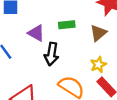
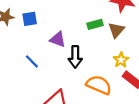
green rectangle: (67, 25) -> (95, 24), moved

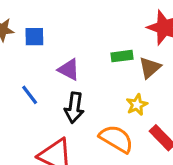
black arrow: (75, 57) -> (74, 108), moved
yellow star: (121, 60) -> (137, 105), moved

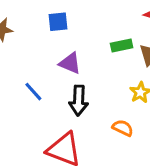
blue square: (34, 37) -> (58, 22), moved
orange semicircle: (116, 139) -> (123, 128), size x0.6

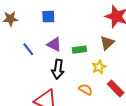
green rectangle: (122, 46) -> (79, 50), moved
blue line: (33, 92) -> (28, 49), moved

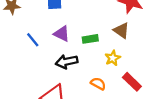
brown triangle: (107, 43) -> (121, 31), turned -42
black arrow: (58, 69) -> (67, 62), turned 72

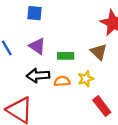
orange semicircle: (98, 84) -> (62, 81), moved, turned -42

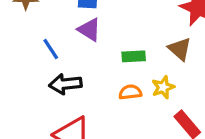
purple triangle: (37, 46) -> (89, 30), moved
black arrow: (38, 75) -> (65, 84), moved

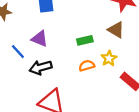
purple triangle: (89, 30) -> (40, 39), moved
blue line: (51, 49) -> (18, 52), moved

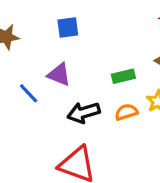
black arrow: (41, 67) -> (84, 113), moved

